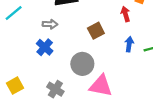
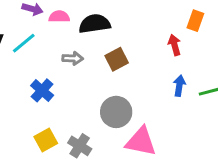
brown square: (96, 31) -> (117, 59), moved
blue cross: (45, 47) -> (42, 90), moved
yellow square: (15, 86) -> (46, 140), moved

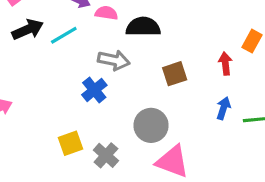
gray arrow: (73, 58) -> (114, 60), size x1.4
brown square: (117, 59) -> (175, 74), moved
blue cross: (42, 90) -> (94, 90), moved

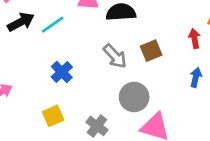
gray arrow: (114, 60) -> (115, 56), moved, turned 40
blue cross: (94, 90) -> (62, 72), moved
yellow square: (71, 143) -> (53, 116), moved

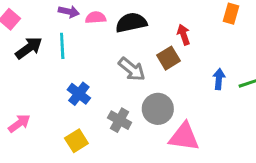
cyan line: (53, 25) -> (62, 46), turned -50
red arrow: (195, 39) -> (184, 35), moved
gray cross: (97, 126) -> (120, 120), moved

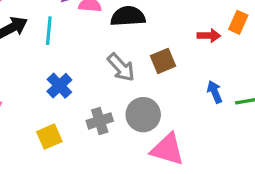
red arrow: (184, 35) -> (209, 36), moved, turned 102
blue arrow: (219, 79) -> (215, 92), turned -36
gray cross: (120, 120) -> (100, 121), turned 35

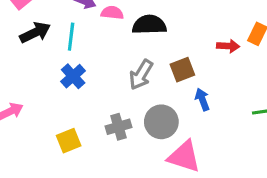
gray arrow: (121, 67) -> (141, 75), turned 72
blue cross: (59, 86) -> (73, 76), moved
blue arrow: (215, 92) -> (202, 99), moved

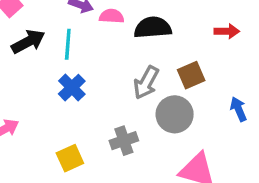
red arrow: (228, 46) -> (227, 31), moved
blue arrow: (202, 99) -> (238, 109), moved
gray circle: (161, 122) -> (175, 114), moved

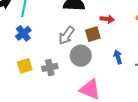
red arrow: (227, 31) -> (107, 19), moved
yellow square: (70, 158) -> (25, 66), moved

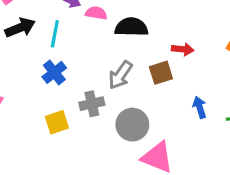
gray circle: (81, 56) -> (132, 125), moved
gray cross: (50, 67) -> (92, 104), moved

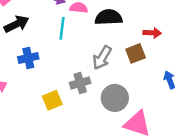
cyan line: (55, 34) -> (62, 28), moved
blue cross: (54, 72) -> (28, 58), moved, turned 30

